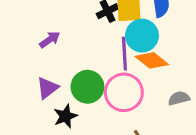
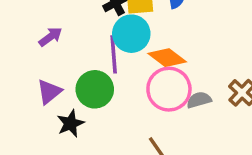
cyan circle: (142, 36) -> (131, 34), moved
purple line: (124, 54) -> (114, 54), moved
pink circle: (124, 92) -> (169, 89), moved

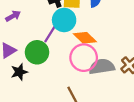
purple line: (114, 54) -> (51, 32), turned 30
gray semicircle: (199, 100) -> (102, 67), size x1.6

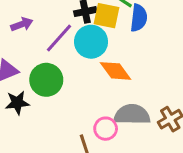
purple line: (51, 32) -> (59, 38), moved
pink circle: (84, 58) -> (106, 129), moved, size x0.6

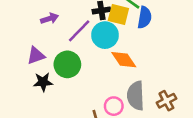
gray semicircle: (132, 115) -> (136, 96), turned -96

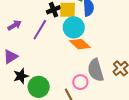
cyan circle: (105, 35) -> (74, 27), moved
green circle: (67, 64) -> (39, 87), moved

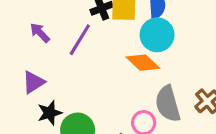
purple arrow: (14, 25) -> (40, 33), turned -104
cyan circle: (74, 27) -> (157, 35), moved

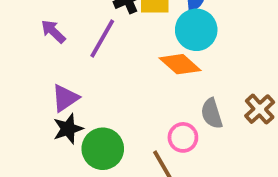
purple triangle: (33, 82) -> (65, 98), moved
gray semicircle: (168, 104) -> (212, 113), size x0.7

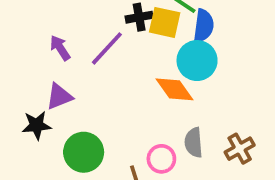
purple arrow: (53, 31) -> (60, 48), moved
black star: (68, 129) -> (37, 125), moved

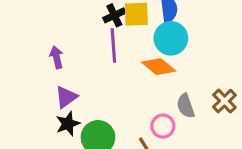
purple arrow: (60, 48) -> (56, 57), turned 35
purple line: (107, 48) -> (113, 45), moved, turned -32
black star: (37, 125) -> (68, 124), moved

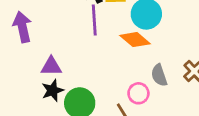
purple arrow: (56, 57) -> (22, 27), moved, size x1.5
purple triangle: (66, 97) -> (51, 66), turned 35

